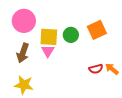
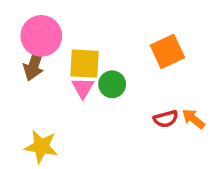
green circle: (71, 35) -> (112, 84), moved
brown arrow: (23, 53) -> (34, 64), moved

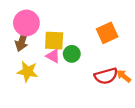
pink triangle: (83, 88) -> (53, 56), turned -32
red semicircle: (166, 119) -> (106, 76), size x1.5
yellow star: (41, 147) -> (28, 72), moved

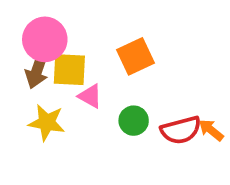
orange square: (107, 33) -> (135, 56), moved
yellow square: (54, 41) -> (69, 70), moved
green circle: (72, 54) -> (134, 121), moved

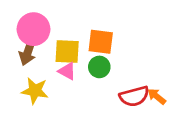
orange square: (135, 56) -> (101, 42), turned 32
yellow square: (69, 70) -> (67, 52), moved
green circle: (134, 121) -> (99, 67), moved

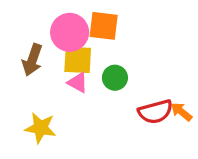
pink circle: (34, 29) -> (70, 32), moved
orange square: (101, 42) -> (104, 26), moved
yellow star: (35, 91) -> (40, 128), moved

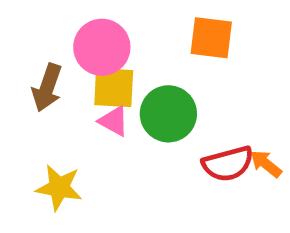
orange square: (104, 26) -> (211, 38), moved
green circle: (115, 78) -> (168, 114), size x1.5

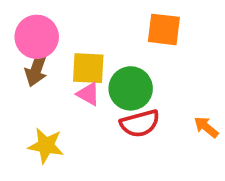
pink circle: (102, 47) -> (37, 37), moved
red semicircle: (228, 164) -> (140, 123), moved

